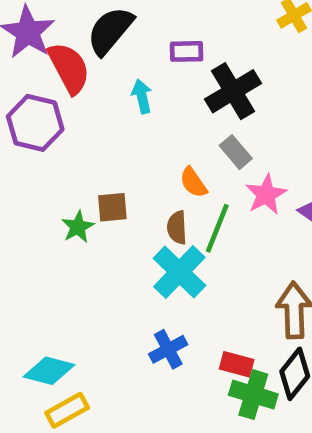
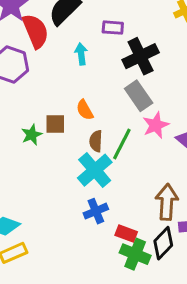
gray rectangle: (236, 152) -> (139, 96), size x1.4
orange semicircle: (193, 182) -> (85, 110), moved
blue cross: (168, 349) -> (96, 211), moved

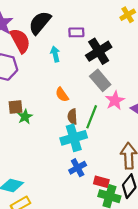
brown square: (55, 124) -> (15, 107), moved
cyan cross: (95, 170) -> (74, 138), turned 30

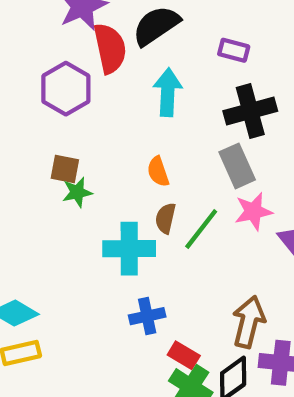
purple rectangle: (76, 32) -> (234, 50), moved
cyan arrow: (55, 54) -> (168, 92), size x1.5
cyan cross: (74, 138) -> (129, 249), moved

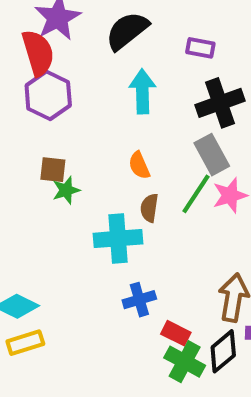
red semicircle: (110, 48) -> (38, 53), moved
green line: (201, 229) -> (196, 194), moved

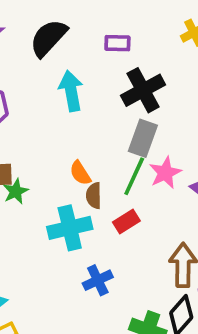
gray rectangle: (212, 155) -> (143, 138), turned 57
orange semicircle: (139, 165) -> (80, 173), moved
red rectangle: (176, 333) -> (126, 222), moved, turned -50

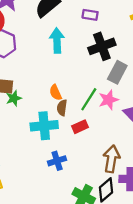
gray rectangle: (143, 138) -> (117, 72), moved

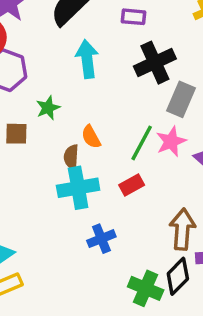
green star: (14, 98) -> (48, 108), moved
brown semicircle: (62, 108) -> (71, 157), moved

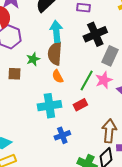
brown semicircle: (71, 157) -> (55, 53), moved, size x1.6

